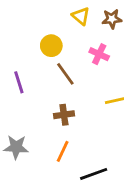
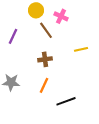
pink cross: (99, 54) -> (61, 16), moved
purple line: (19, 82) -> (13, 36), turned 42

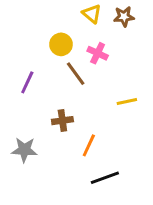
brown cross: (45, 59) -> (62, 121), moved
orange line: (44, 85) -> (89, 145), moved

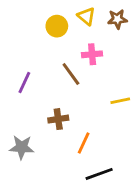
yellow circle: (61, 44) -> (57, 26), moved
pink cross: (98, 53) -> (92, 54), turned -30

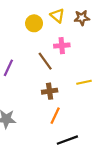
brown cross: (58, 119) -> (50, 91), moved

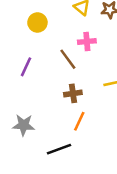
yellow circle: (34, 23) -> (37, 22), moved
black line: (67, 140) -> (59, 149), moved

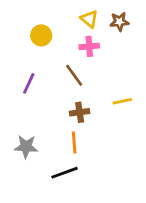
pink cross: (87, 41) -> (89, 46), moved
orange line: (79, 121) -> (74, 142), moved, turned -30

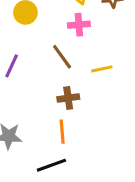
yellow line: (122, 101) -> (102, 69), moved

